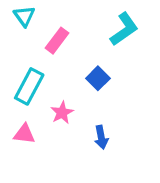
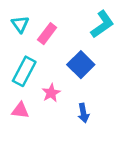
cyan triangle: (24, 16) -> (20, 24), moved
blue square: (98, 78) -> (81, 65), size x1.4

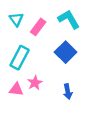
cyan L-shape: (102, 24) -> (69, 19), moved, turned -85
pink star: (51, 93) -> (35, 83), moved

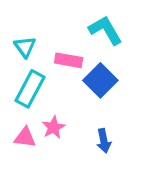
cyan triangle: (16, 19) -> (25, 47), moved
pink rectangle: (38, 27) -> (69, 60), moved, turned 63

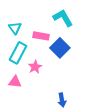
pink star: (53, 127) -> (35, 67), moved
blue arrow: (104, 141) -> (62, 100), moved

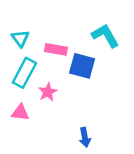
cyan L-shape: (63, 18) -> (105, 36), moved
blue square: (60, 48) -> (82, 66), turned -30

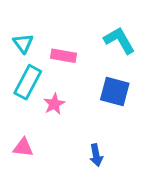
blue square: (82, 66) -> (115, 92), moved
pink triangle: (20, 113) -> (23, 147), moved

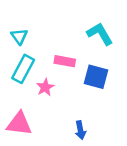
pink rectangle: (64, 56) -> (65, 61), moved
pink triangle: (23, 147) -> (19, 124), size x1.5

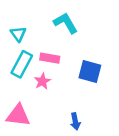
cyan L-shape: (100, 34) -> (66, 23), moved
pink rectangle: (65, 61) -> (50, 58), moved

